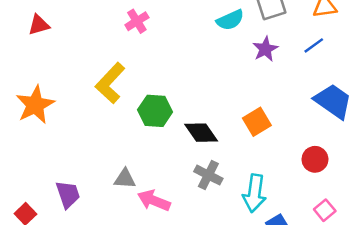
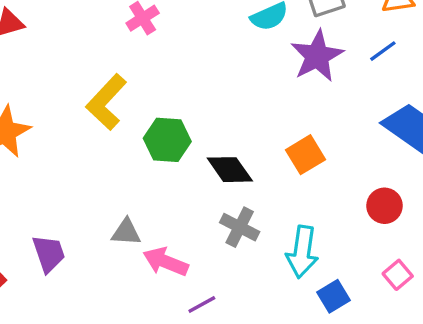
purple star: (265, 49) -> (317, 56), size x1.5

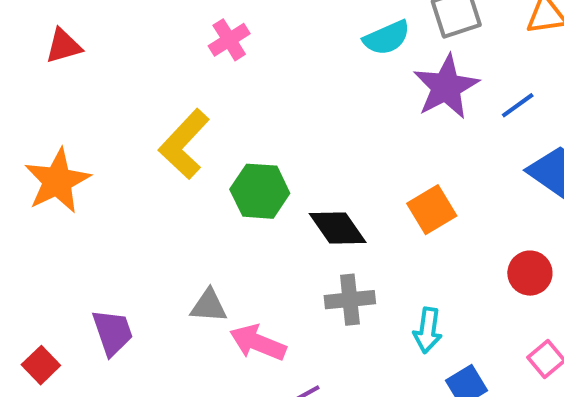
blue line: (383, 51) -> (518, 105), moved
gray cross: (240, 227) -> (350, 300), turned -33
cyan arrow: (302, 252) -> (428, 330), size x0.7

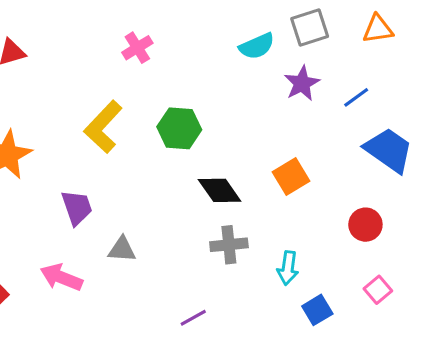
purple star: (446, 87) -> (302, 83), size x0.7
green hexagon: (260, 191) -> (179, 128), moved
purple trapezoid: (113, 332) -> (77, 208), moved
pink arrow: (258, 343) -> (61, 277), moved

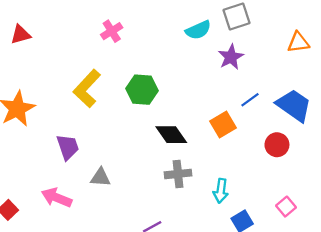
orange triangle: (378, 29) -> (298, 42), moved
blue line: (356, 97) -> (250, 100), moved
red circle: (365, 225) -> (277, 145), moved

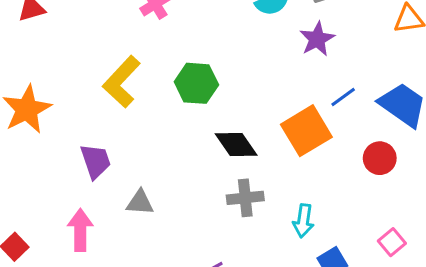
orange square: (223, 124) -> (306, 131), size x1.4
pink arrow: (57, 198) -> (80, 230), turned 68

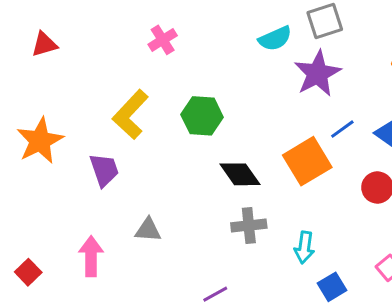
purple star: (317, 39) -> (317, 74), size x1.4
purple trapezoid: (96, 161) -> (104, 170), moved

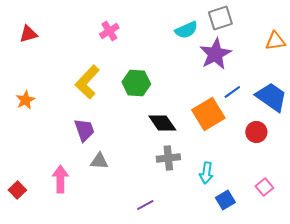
orange star: (40, 141) -> (25, 100), size x0.6
purple trapezoid: (104, 170) -> (84, 130), moved

